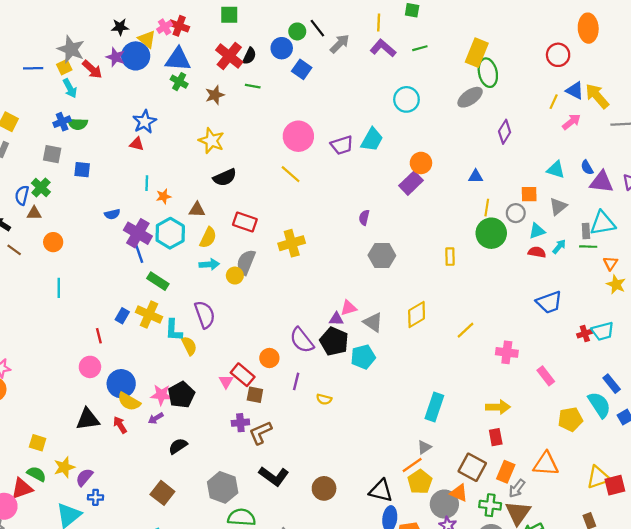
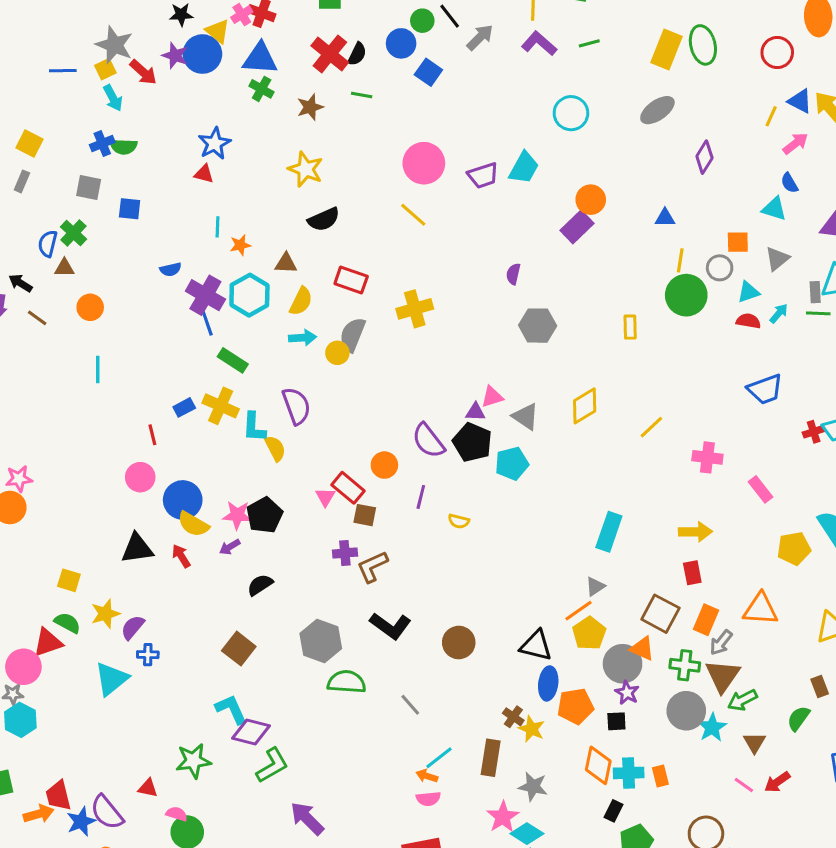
green ellipse: (488, 73) -> (703, 45), moved
blue semicircle: (587, 167) -> (789, 183), moved
blue rectangle: (122, 316) -> (184, 407), turned 32

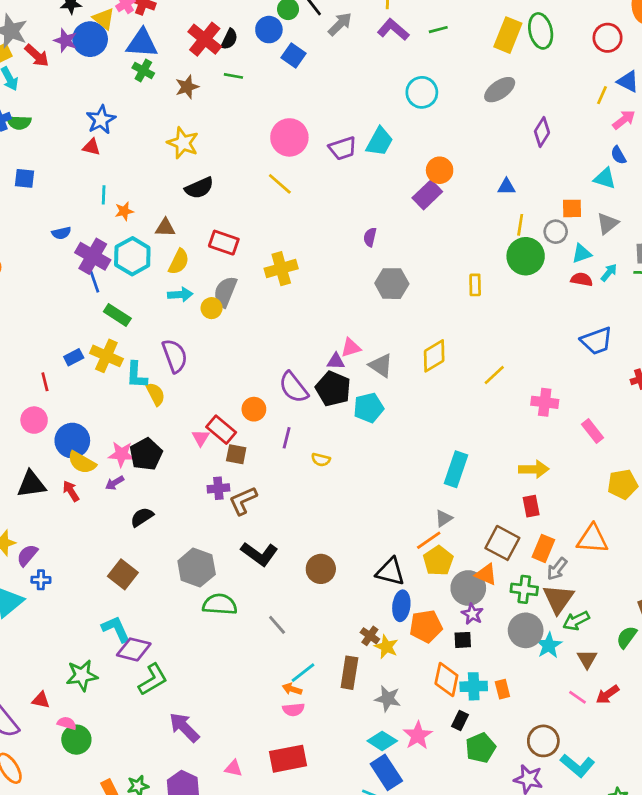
pink star: (503, 817) -> (418, 735), moved

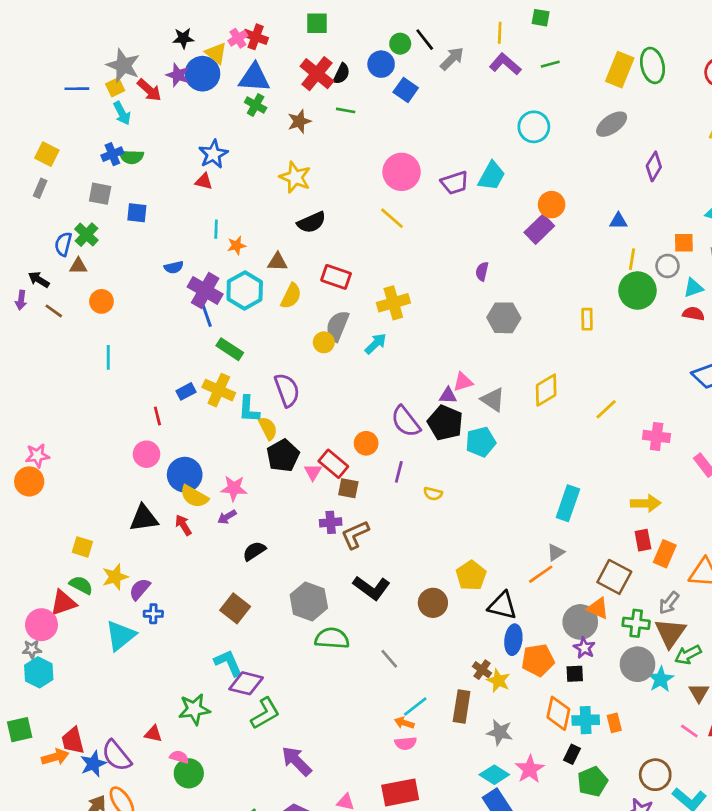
cyan arrow: (180, 294) -> (376, 344), moved, turned -40
black pentagon: (146, 454) -> (283, 456), moved
orange rectangle: (543, 548) -> (665, 554), moved
yellow pentagon: (438, 561) -> (471, 576), moved

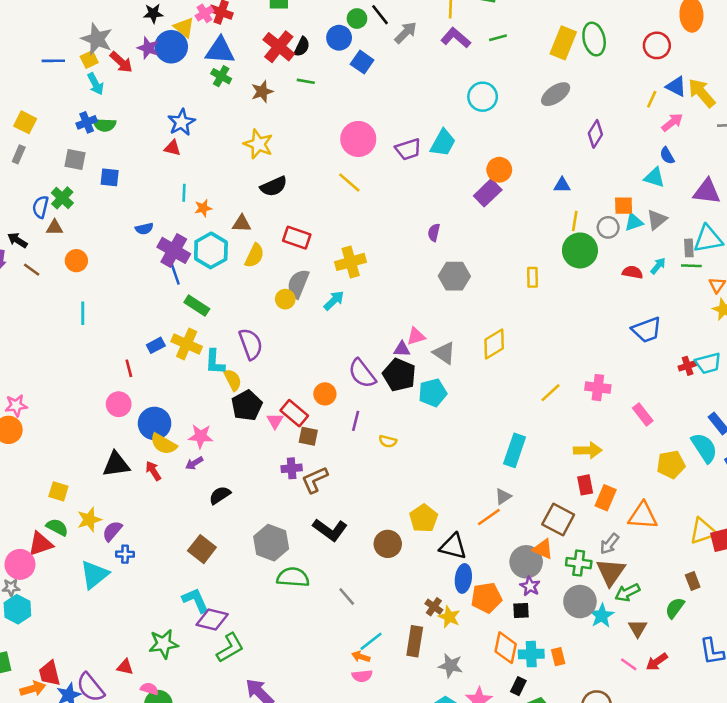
cyan triangle: (693, 288) -> (634, 222), moved
yellow line: (606, 409) -> (550, 393), moved

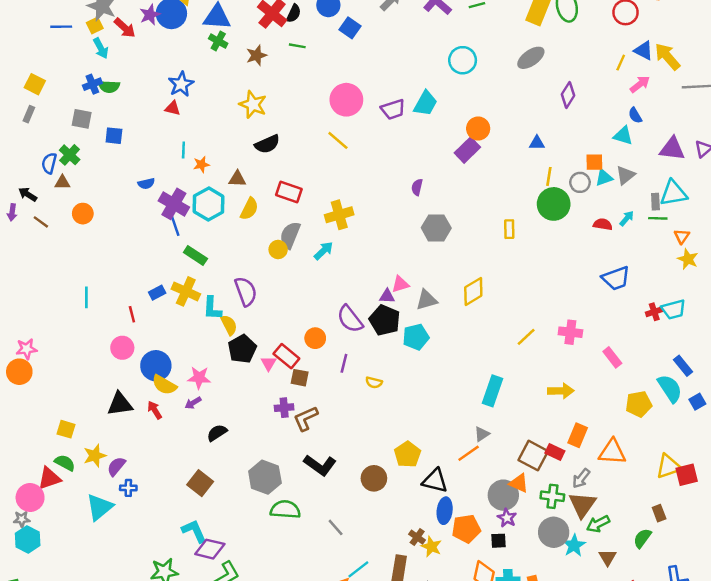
purple star: (148, 48) -> (150, 15), turned 30
cyan line: (83, 313) -> (86, 297), moved
gray triangle: (444, 353) -> (427, 300), turned -50
red rectangle: (585, 485) -> (555, 452), moved, turned -54

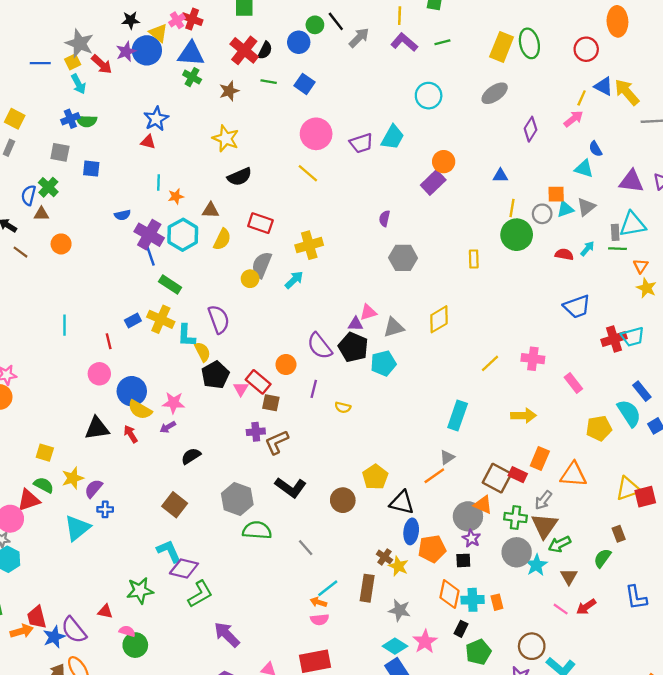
blue square: (350, 28) -> (305, 84), moved
pink arrow: (640, 84) -> (573, 119), moved
red cross: (654, 312) -> (614, 339), size x1.5

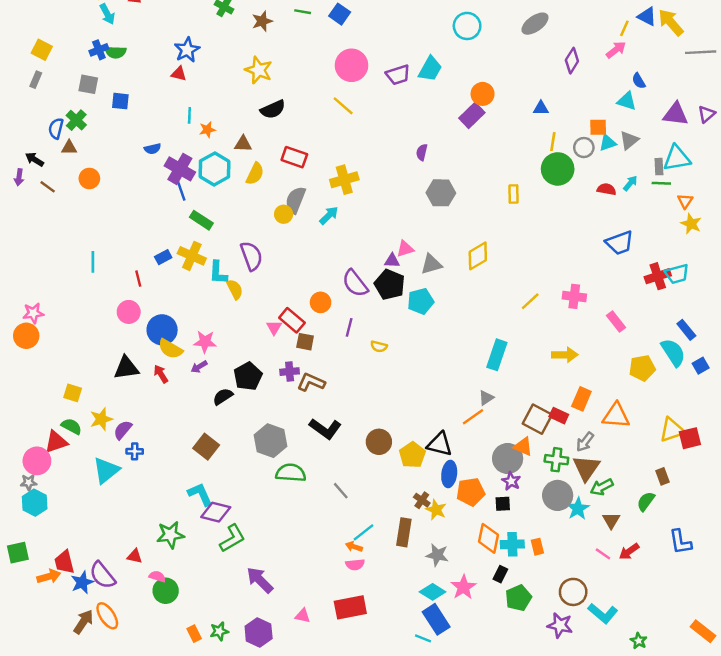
black pentagon: (215, 375) -> (248, 376), moved
brown L-shape: (277, 442) -> (311, 382), turned 48
yellow pentagon: (375, 477) -> (412, 455), moved

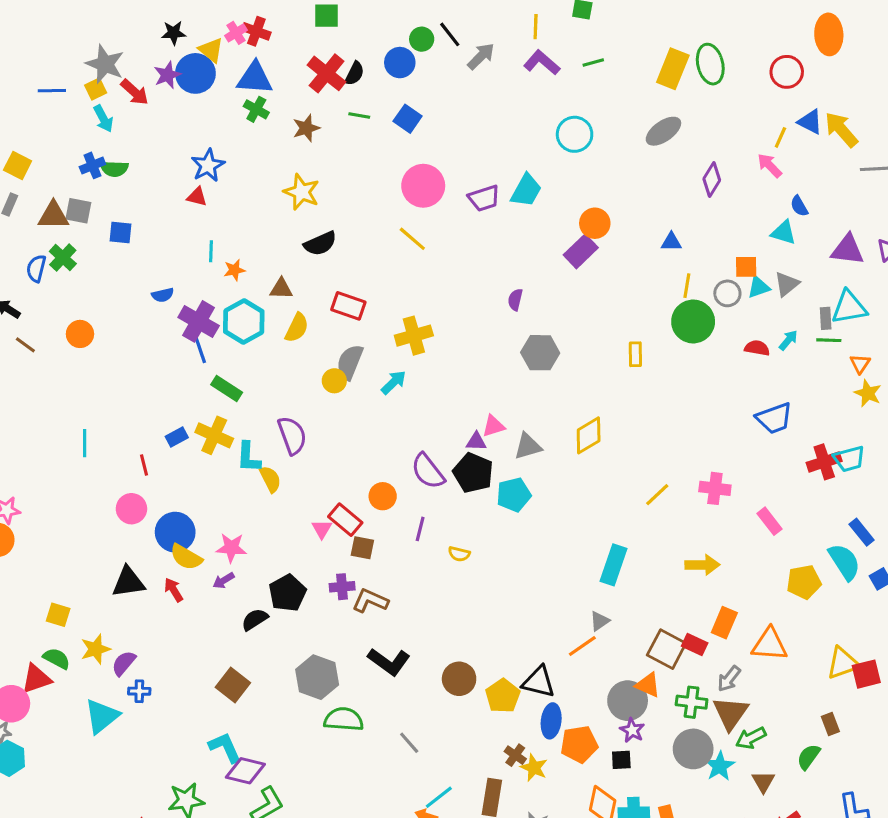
pink arrow: (616, 50) -> (770, 165), turned -96
brown triangle: (69, 148) -> (53, 215), moved, size x1.5

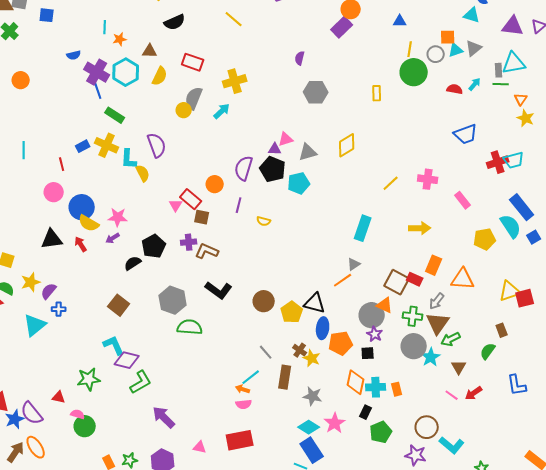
purple semicircle: (428, 471) -> (244, 168), turned 55
blue rectangle: (862, 532) -> (522, 207), size x1.5
gray line: (409, 743) -> (266, 352), moved

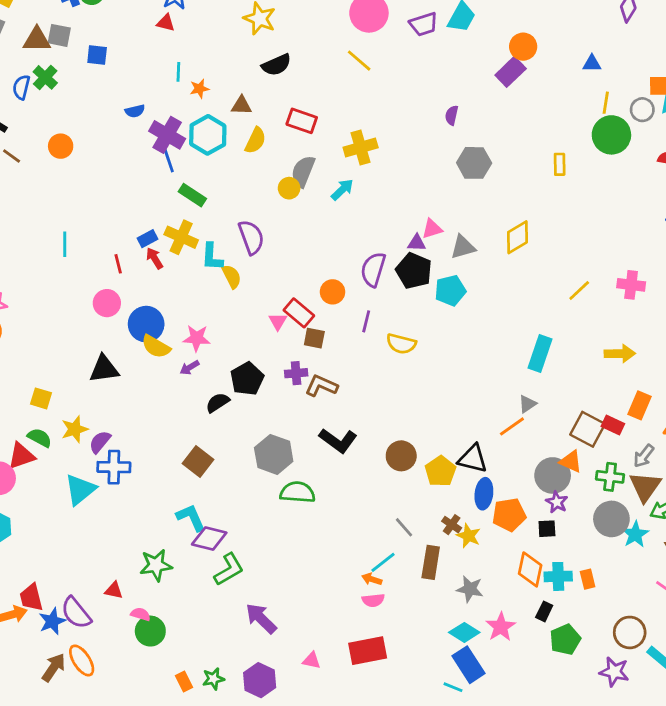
yellow semicircle: (264, 221) -> (401, 344), size x1.5
red arrow: (81, 244) -> (155, 258), moved
blue cross: (59, 309) -> (114, 467), size x1.6

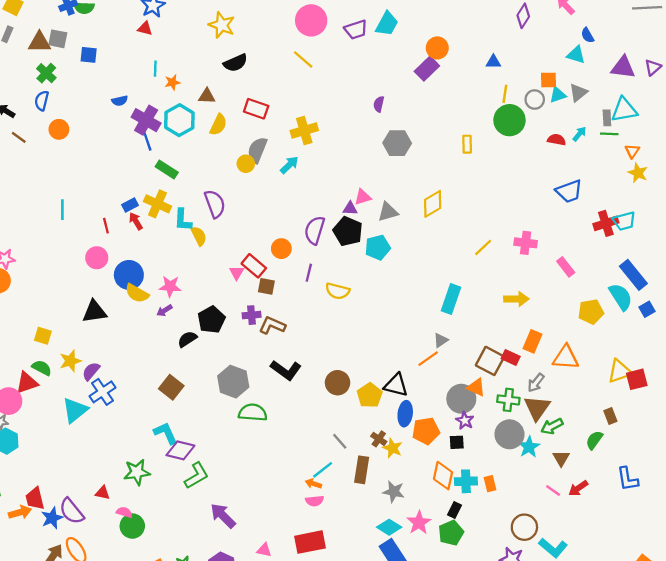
blue semicircle: (21, 87) -> (42, 101), moved
blue cross: (114, 467) -> (102, 392), turned -35
green pentagon: (565, 639) -> (451, 533), moved

